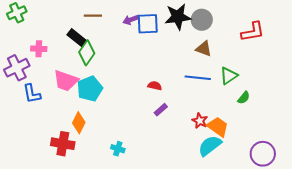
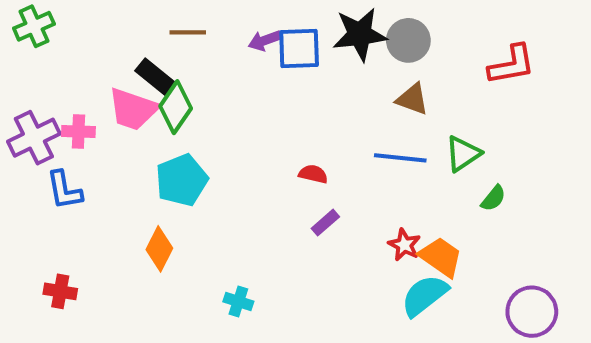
pink cross: (39, 49) -> (78, 131), moved
pink trapezoid: (66, 81) -> (133, 109), moved
red cross: (63, 144) -> (60, 291), moved, size x0.7

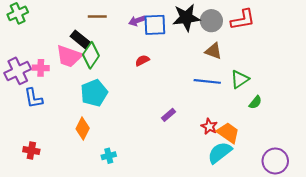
red L-shape: (512, 65) -> (243, 20), moved
red semicircle: (313, 174) -> (142, 60), moved, turned -40
cyan cross: (238, 302) -> (109, 156), moved, turned -32

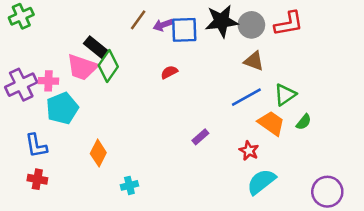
brown line: (97, 16) -> (138, 20), moved, turned -54
blue line: (207, 81) -> (246, 97), turned -35
cyan pentagon: (94, 93) -> (62, 108), moved
blue L-shape: (33, 98) -> (36, 146), moved
orange trapezoid: (228, 133) -> (271, 123), moved

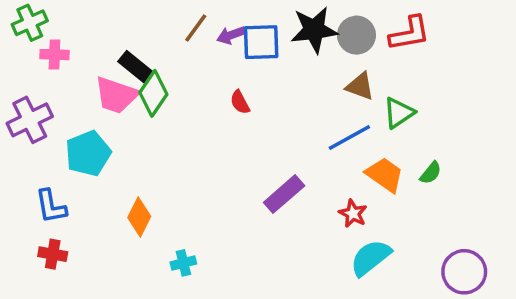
red semicircle: (169, 72) -> (240, 102), turned -91
pink cross: (49, 81) -> (54, 55), moved
green triangle: (285, 95) -> (399, 113), moved
purple rectangle: (200, 137) -> (284, 194), size x1.6

